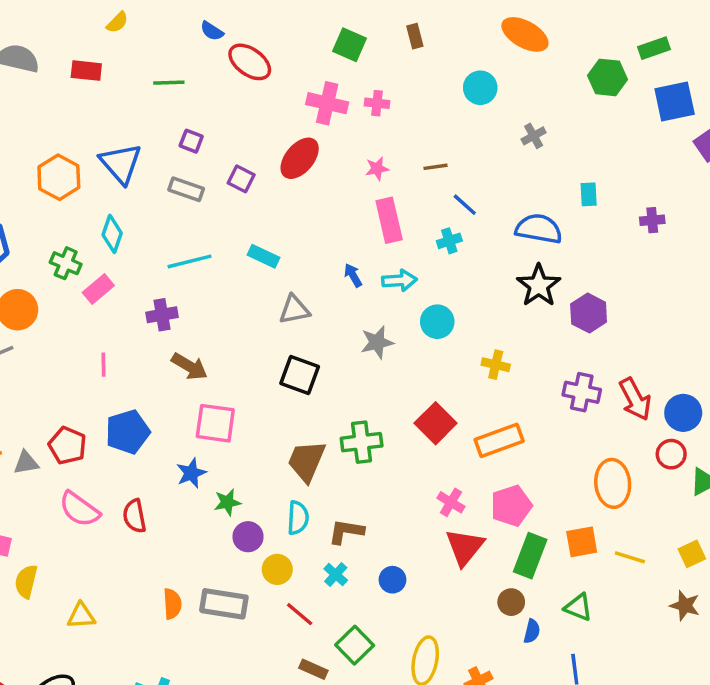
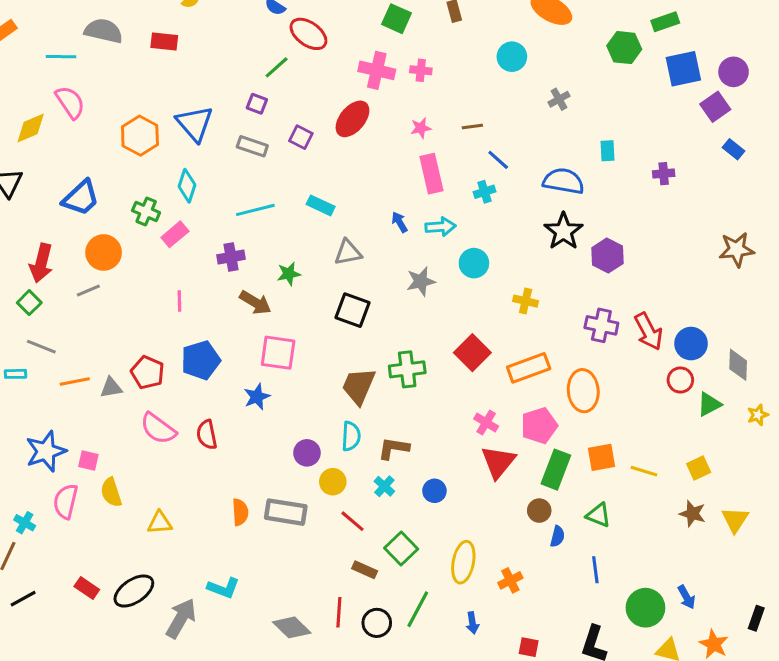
green line: (169, 83) -> (277, 67), moved, turned -40
orange ellipse: (613, 483) -> (583, 391), moved
green star: (227, 502) -> (289, 274), moved
yellow semicircle: (26, 581) -> (111, 492), turned -32

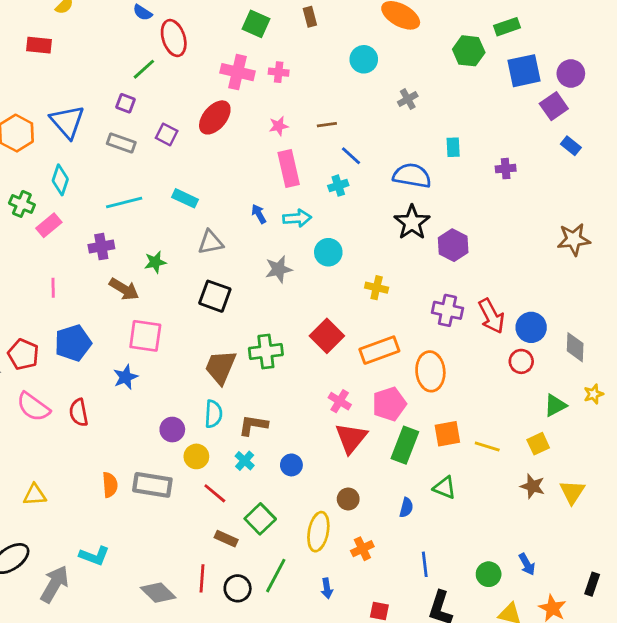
red ellipse: (308, 34) -> (174, 38), turned 36
green triangle: (709, 404) -> (555, 405), moved
brown circle: (539, 511) -> (348, 499), moved
blue line: (595, 570) -> (425, 564), moved
green circle: (645, 608) -> (489, 574), size x0.7

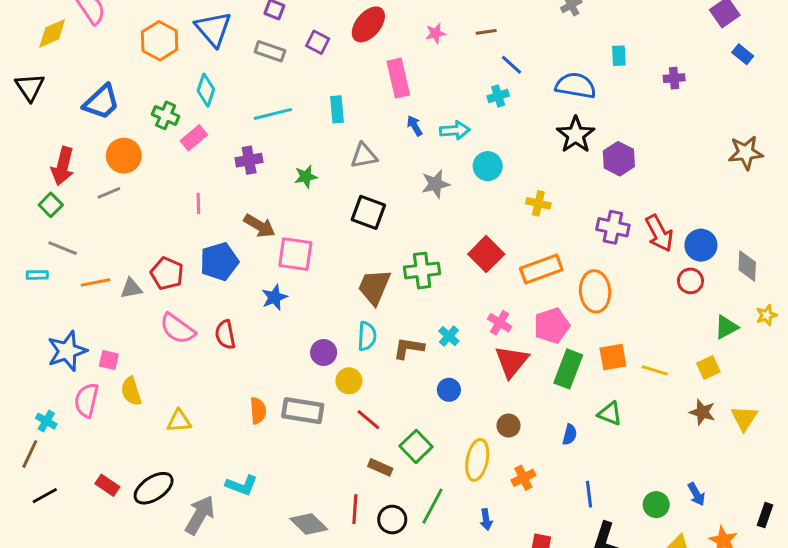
pink rectangle: (289, 169) -> (398, 78), moved
cyan rectangle: (185, 198) -> (337, 109), turned 60
brown arrow: (124, 289) -> (259, 226), moved
cyan cross: (245, 461) -> (449, 336), moved

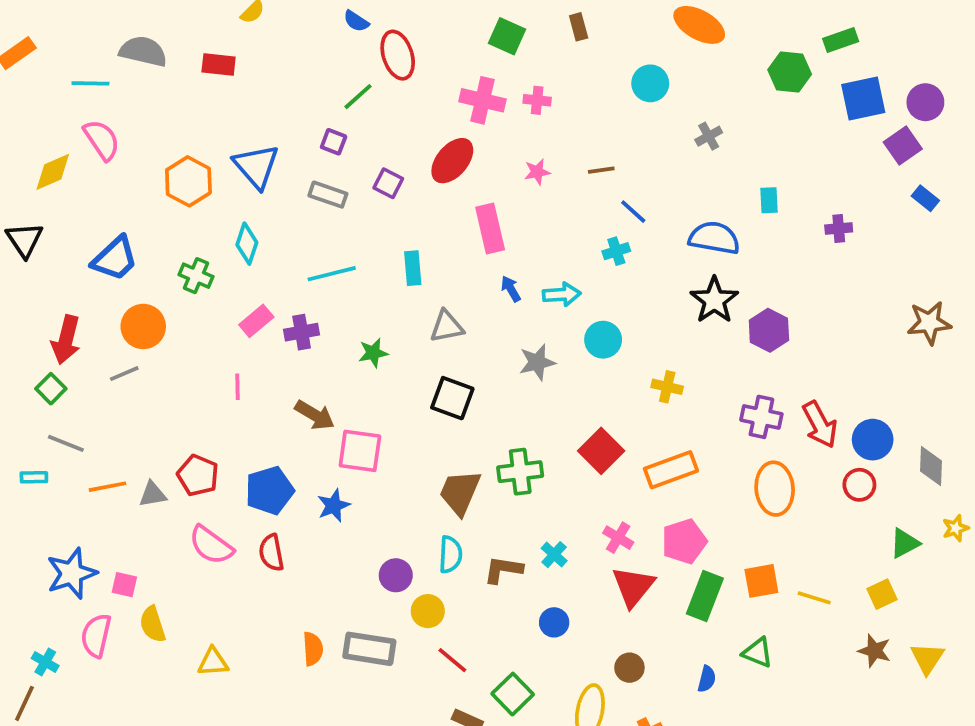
pink rectangle: (194, 138) -> (256, 321), moved
blue pentagon: (219, 262) -> (269, 490), moved
orange ellipse: (595, 291) -> (775, 489), moved

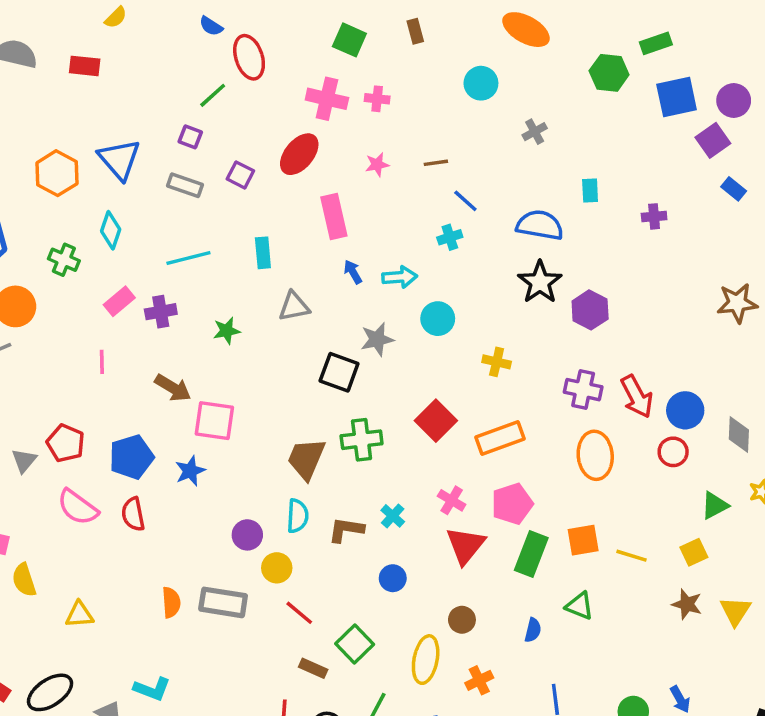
black square: (452, 398) -> (339, 372), moved
gray triangle: (153, 494) -> (24, 461), turned -40

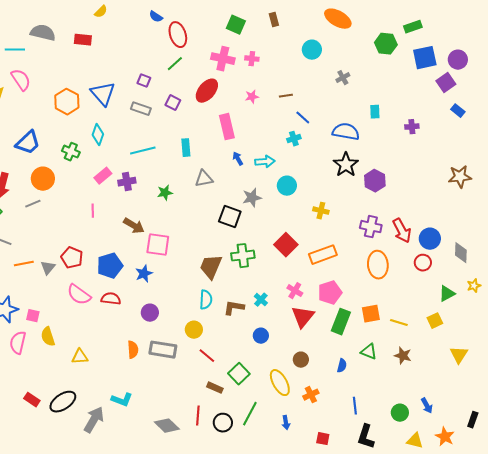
green line: (213, 95) -> (175, 64), moved
red semicircle: (133, 514) -> (111, 299), turned 108
purple circle: (247, 535) -> (150, 313), moved
brown star: (687, 604) -> (403, 356), moved
yellow ellipse: (426, 660) -> (280, 383), turned -40

